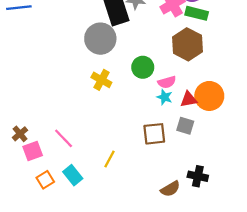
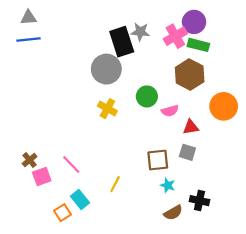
orange circle: (209, 96) -> (224, 106), moved
cyan star: (165, 97) -> (168, 185), moved
orange square: (45, 180) -> (62, 213), moved

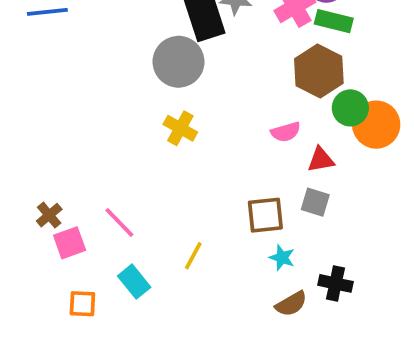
green circle: (147, 96) -> (350, 108), moved
orange square: (62, 213) -> (82, 304), moved, turned 35

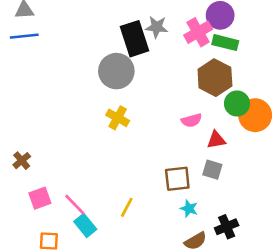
brown cross: (49, 215) -> (22, 161), moved
pink line: (119, 222) -> (75, 205), moved
black cross: (336, 283) -> (227, 227), turned -35

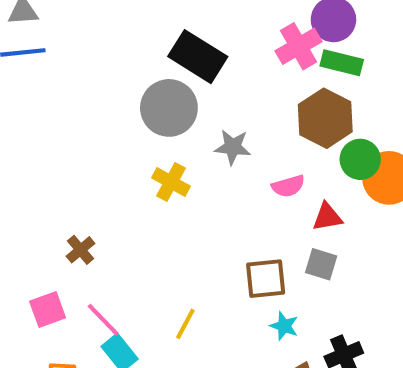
gray star: (157, 27) -> (233, 147), moved
black rectangle: (135, 39) -> (198, 57), turned -40
brown cross: (22, 161) -> (81, 250), moved

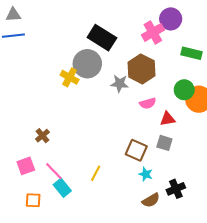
green rectangle: (342, 63) -> (192, 53), moved
brown hexagon: (325, 118) -> (141, 69), moved
yellow cross: (171, 182) -> (70, 77), moved
brown square: (266, 279) -> (136, 150), turned 30

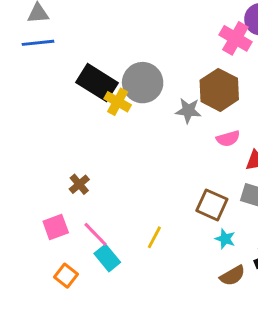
pink cross: (153, 32) -> (235, 38), turned -30
black rectangle: (102, 38) -> (97, 83), moved
orange square: (33, 200) -> (66, 276), turned 35

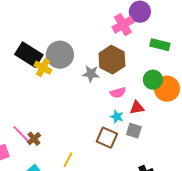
pink cross: (235, 38) -> (123, 25), turned 30
brown cross: (79, 184) -> (34, 139), moved
pink line: (95, 234) -> (21, 134), moved
cyan star: (225, 239) -> (117, 117), moved

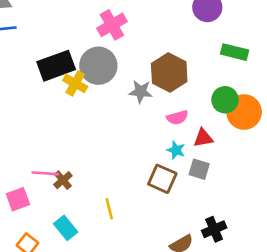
pink cross: (123, 25) -> (112, 25), moved
black rectangle: (29, 55) -> (56, 66), turned -52
pink line: (21, 134) -> (45, 173), turned -42
yellow line: (68, 160) -> (109, 209), turned -42

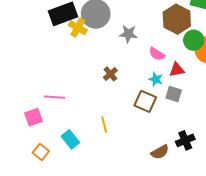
brown hexagon: (169, 73) -> (177, 19), moved
pink semicircle: (177, 117) -> (157, 54), turned 49
brown cross: (63, 180) -> (110, 74), moved

